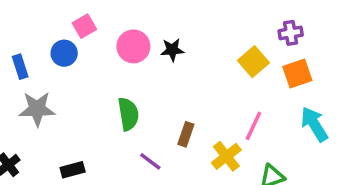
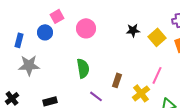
black star: (172, 50) -> (133, 30), moved
blue rectangle: (20, 67) -> (19, 40), turned 32

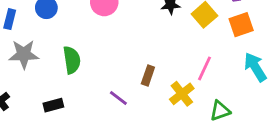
green semicircle: (83, 68) -> (72, 60), moved

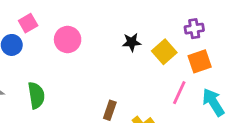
pink line: (204, 68) -> (179, 93), moved

